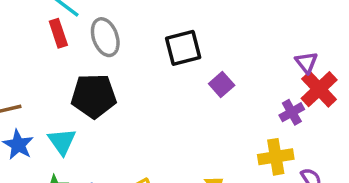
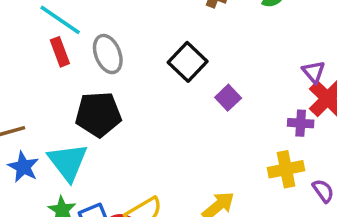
black square: (183, 48) -> (188, 62), turned -30
purple cross: (292, 112) -> (301, 123), turned 35
cyan triangle: (62, 142) -> (68, 162), size x1.4

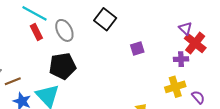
black square: (188, 62) -> (105, 19), moved
purple square: (228, 98) -> (137, 49), turned 32

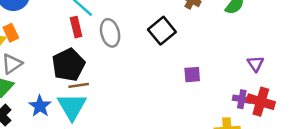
red cross: (195, 43) -> (261, 102), moved, turned -35
black pentagon: (63, 66) -> (69, 65), moved, turned -30
brown line: (13, 81) -> (79, 85), moved

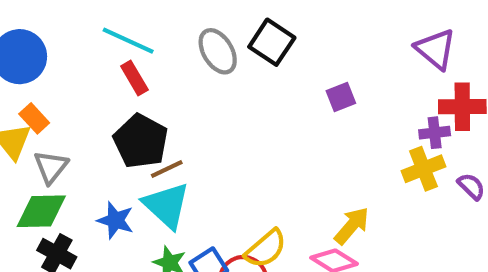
gray ellipse: (110, 33) -> (218, 51), moved
purple triangle: (256, 64) -> (436, 49), size x1.5
purple cross: (242, 99) -> (435, 133), moved

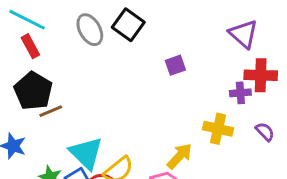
yellow cross: (423, 169) -> (218, 129), moved, turned 32
cyan triangle: (166, 205) -> (86, 153), moved

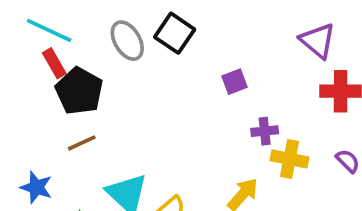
black pentagon: (33, 91) -> (79, 91), moved
purple cross: (240, 93) -> (265, 131), moved

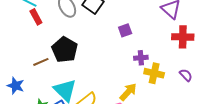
red rectangle: (54, 63) -> (36, 17), moved
black pentagon: (79, 91) -> (65, 50), moved

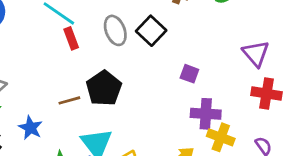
purple square: (125, 30) -> (189, 74), turned 32
purple cross: (141, 58) -> (206, 114), size x1.5

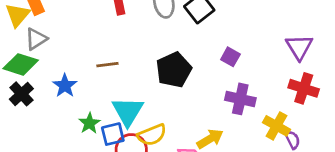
black pentagon: (104, 88) -> (174, 70), moved
yellow cross: (221, 137) -> (277, 126), moved

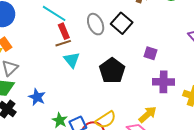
brown line: (107, 65) -> (63, 43), moved
cyan triangle: (128, 111) -> (72, 60), moved, size x0.7

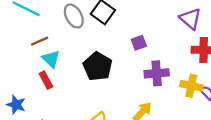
red rectangle: (64, 31) -> (46, 80), moved
purple square: (151, 53) -> (139, 43), turned -32

